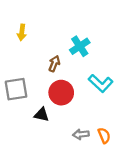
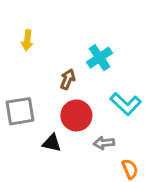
gray arrow: (81, 134) -> (104, 143), moved

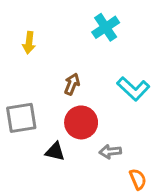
cyan cross: (100, 58) -> (106, 27), moved
cyan L-shape: (126, 104) -> (133, 89), moved

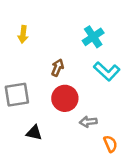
cyan cross: (106, 27) -> (93, 37), moved
black triangle: (55, 152) -> (34, 133), moved

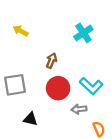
yellow arrow: (23, 34) -> (21, 31), turned 112
cyan L-shape: (107, 71) -> (91, 86), moved

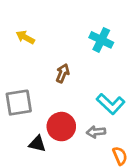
cyan cross: (83, 33) -> (101, 40), turned -30
red circle: (58, 88) -> (61, 127), moved

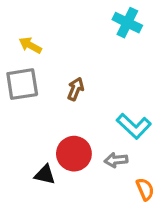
cyan cross: (101, 40) -> (127, 23), moved
gray square: (19, 103) -> (22, 84), moved

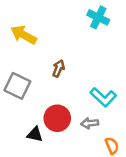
yellow arrow: (30, 45) -> (24, 35), size x1.5
gray square: (22, 84) -> (17, 86), moved, turned 35

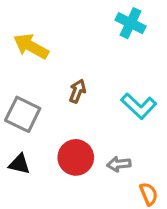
cyan L-shape: (103, 97) -> (139, 106), moved
black triangle: (35, 134) -> (19, 164), moved

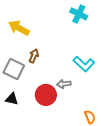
brown arrow: (77, 91) -> (34, 56), moved
gray arrow: (119, 164) -> (64, 84), moved

